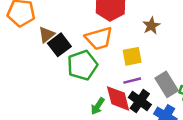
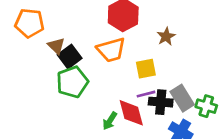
brown triangle: (47, 35) -> (56, 46), turned -36
green pentagon: (82, 65) -> (72, 82), moved
black cross: (140, 101) -> (161, 102), moved, turned -30

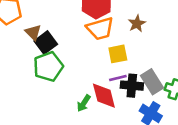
orange trapezoid: (111, 50) -> (100, 29), moved

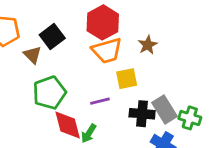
black square: (46, 43) -> (52, 36), moved
purple line: (118, 78) -> (100, 101), moved
red diamond: (104, 96) -> (68, 125), moved

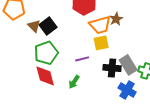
black square: (52, 36) -> (48, 26), moved
orange trapezoid: (107, 51) -> (100, 25), moved
red diamond: (68, 125) -> (45, 76), moved

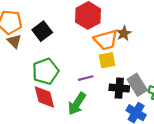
brown triangle: (34, 26) -> (14, 41), moved
black square: (48, 26) -> (42, 31), moved
green arrow: (74, 82) -> (77, 104), size x1.5

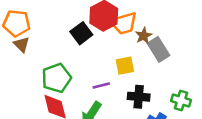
black square: (42, 31) -> (81, 33), moved
orange trapezoid: (106, 40) -> (124, 23), moved
gray rectangle: (137, 85) -> (159, 49), moved

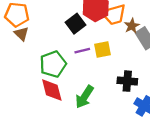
yellow square: (125, 66) -> (103, 50), moved
purple line: (101, 86) -> (82, 51), moved

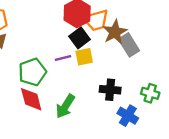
black square: (75, 24) -> (79, 38), moved
brown star: (132, 26) -> (115, 32), size x1.5

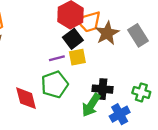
gray rectangle: (129, 45) -> (138, 35), moved
green pentagon: (32, 72) -> (55, 85), moved
green arrow: (65, 106) -> (91, 105), moved
blue cross: (128, 116) -> (120, 114), turned 30

